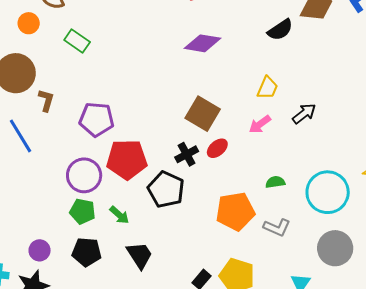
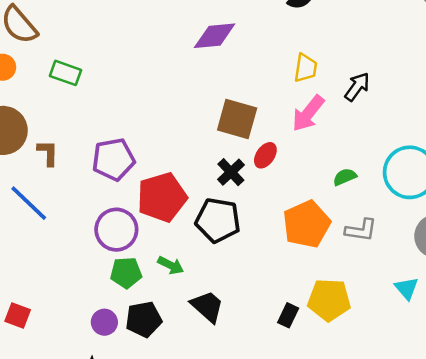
pink arrow: (260, 124) -> (308, 113), size x1.4
purple circle: (40, 250) -> (104, 322), moved

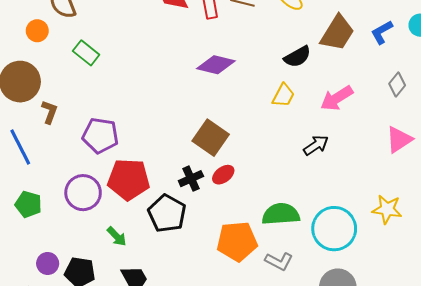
yellow trapezoid: (306, 68) -> (283, 95), moved
pink arrow: (308, 113) -> (337, 98), moved
green semicircle: (345, 177) -> (281, 214), size x1.8
green pentagon: (126, 273) -> (28, 204), moved

